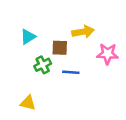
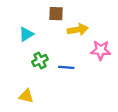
brown square: (60, 48) -> (56, 14), moved

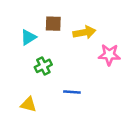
brown square: (56, 14) -> (53, 24), moved
blue line: (66, 67) -> (72, 92), moved

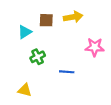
yellow arrow: (84, 32) -> (73, 17), moved
blue line: (72, 92) -> (67, 72), moved

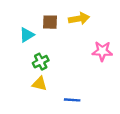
blue line: (67, 72) -> (72, 100), moved
yellow triangle: (25, 90) -> (40, 84), moved

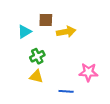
yellow arrow: (79, 19) -> (66, 32), moved
pink star: (102, 51) -> (88, 72), moved

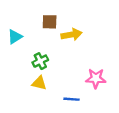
cyan triangle: (24, 32) -> (15, 37), moved

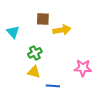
cyan triangle: (15, 37) -> (13, 32), turned -40
blue line: (71, 99) -> (53, 86), moved

